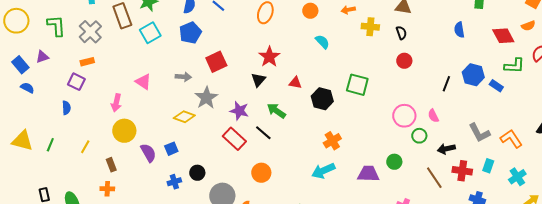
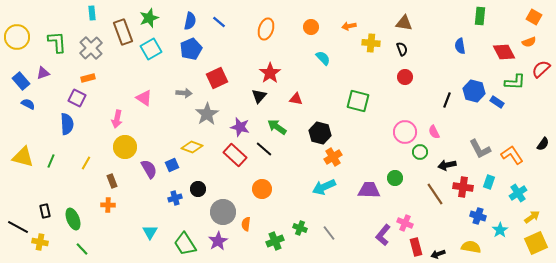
black hexagon: (322, 99) -> (320, 133), moved
blue semicircle: (66, 108) -> (67, 124), size x1.5
yellow diamond: (184, 117) -> (192, 147), moved

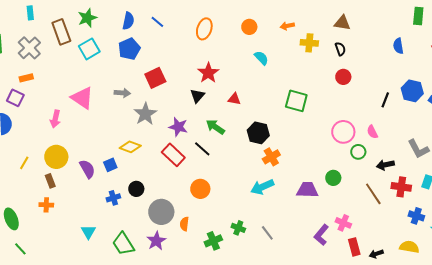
pink triangle: (144, 98) -> (82, 98), size x1.4
yellow circle: (125, 147) -> (56, 157), moved

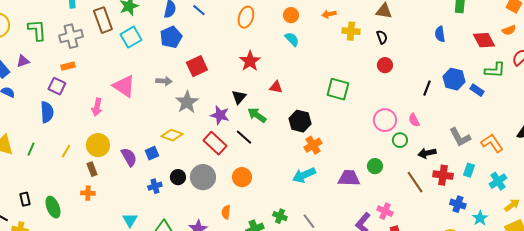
gray cross: (29, 48) -> (71, 36), turned 30
cyan semicircle: (261, 58) -> (292, 39), moved
black triangle: (197, 96) -> (239, 97), moved
gray circle: (161, 212) -> (203, 177), moved

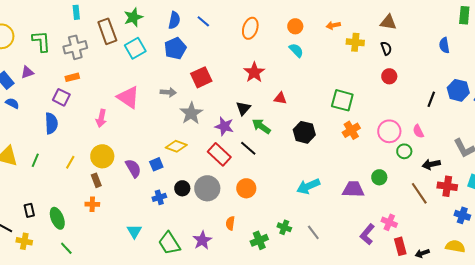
orange cross: (313, 145) -> (351, 130), moved

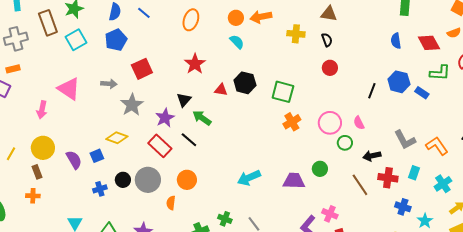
orange arrow: (333, 25) -> (261, 17), moved, size x1.5
blue semicircle: (444, 45) -> (396, 41), moved
purple star: (224, 126) -> (165, 118), turned 30
black hexagon: (304, 132) -> (245, 83), moved
orange semicircle: (230, 223) -> (171, 203), moved

